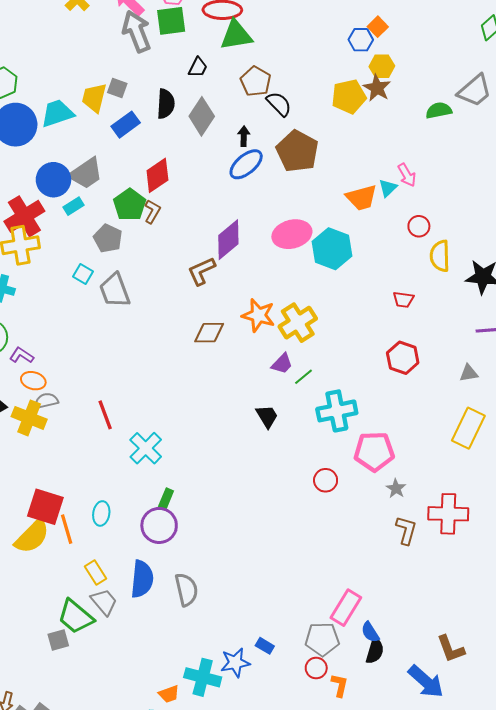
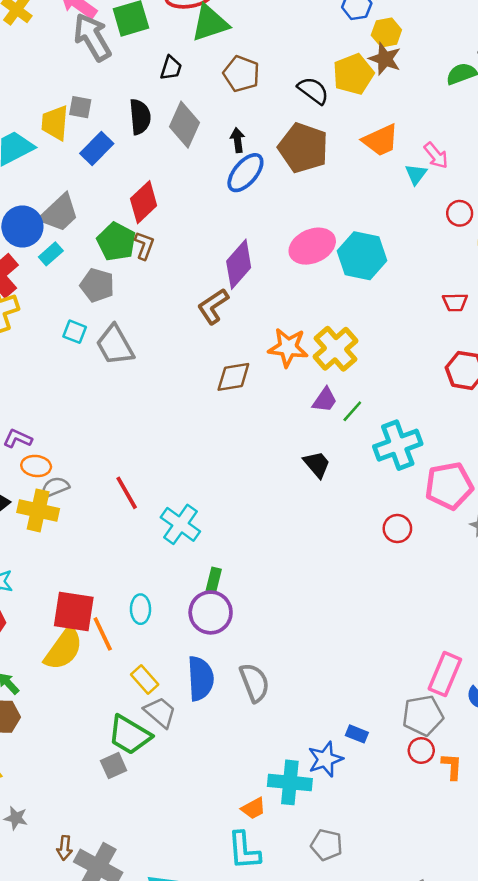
black semicircle: (279, 104) -> (313, 91), moved
orange trapezoid: (362, 198) -> (381, 140), moved

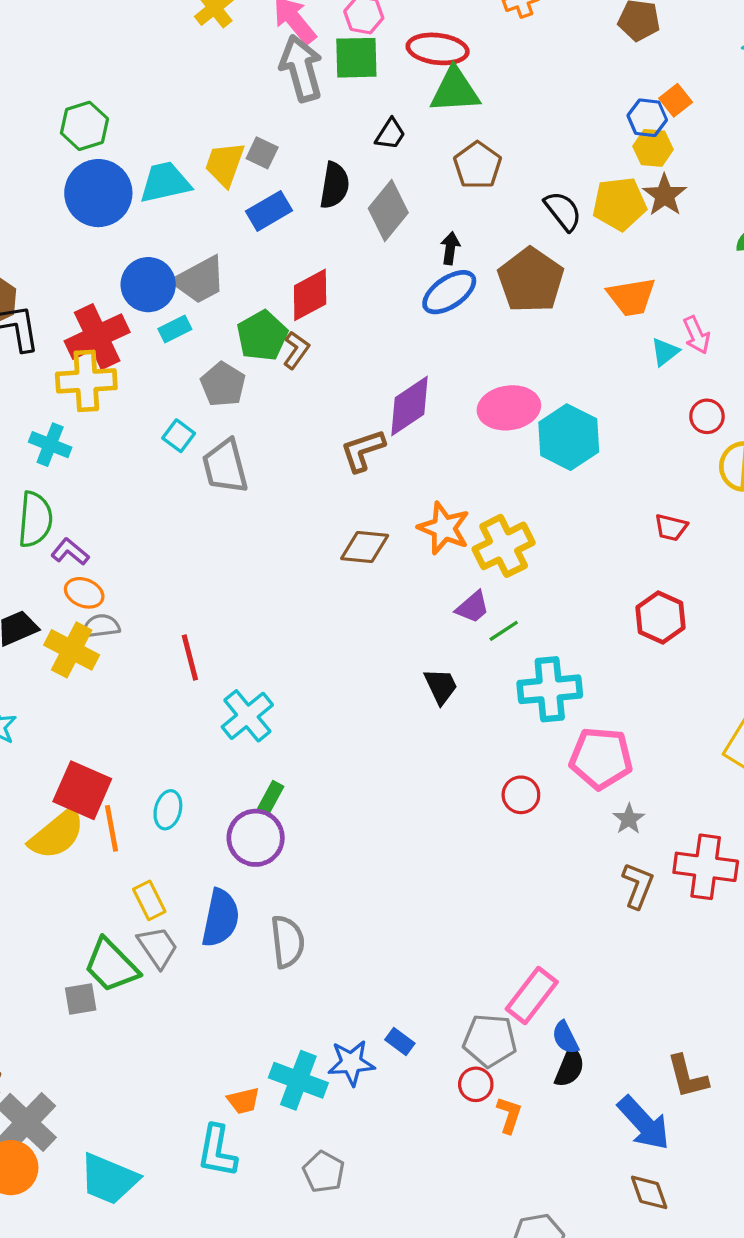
yellow hexagon: (386, 33) -> (653, 148), moved

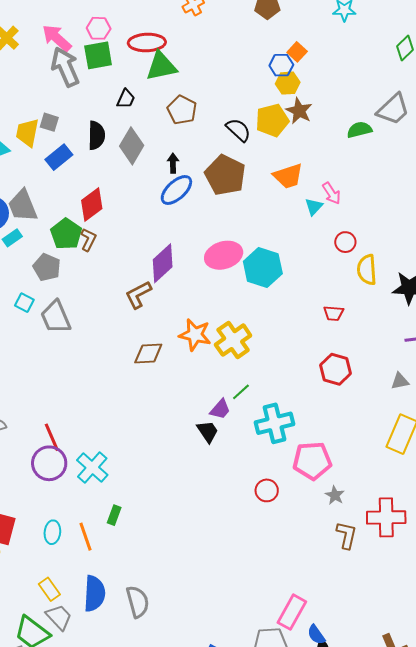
gray trapezoid: (199, 280) -> (23, 206), turned 105
purple trapezoid: (473, 607) -> (220, 409), moved
orange line: (112, 828) -> (85, 537), moved
purple circle: (256, 838) -> (49, 463), moved

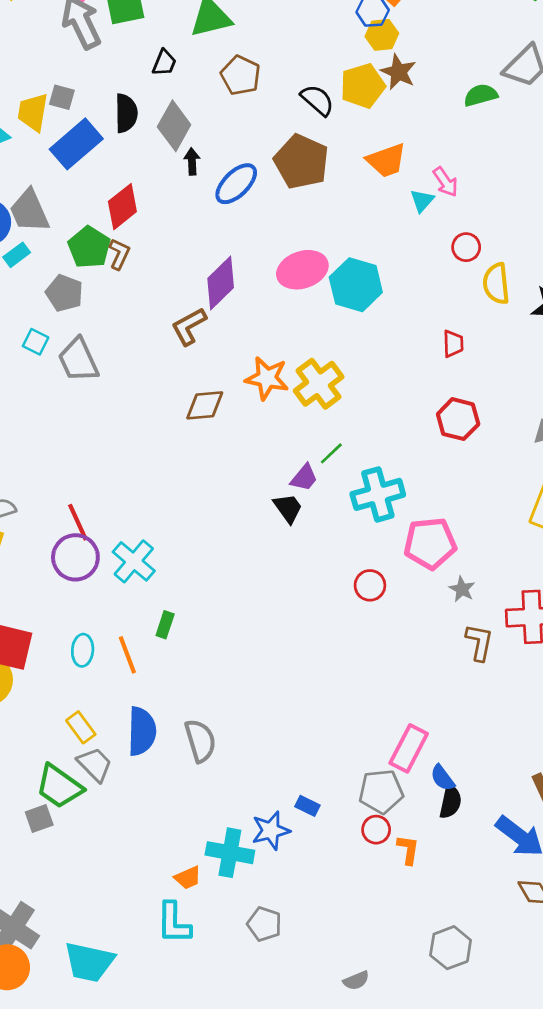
blue rectangle: (59, 157) -> (76, 144), size x1.4
black arrow: (173, 163) -> (192, 161), moved
red trapezoid: (334, 313) -> (453, 344), turned -95

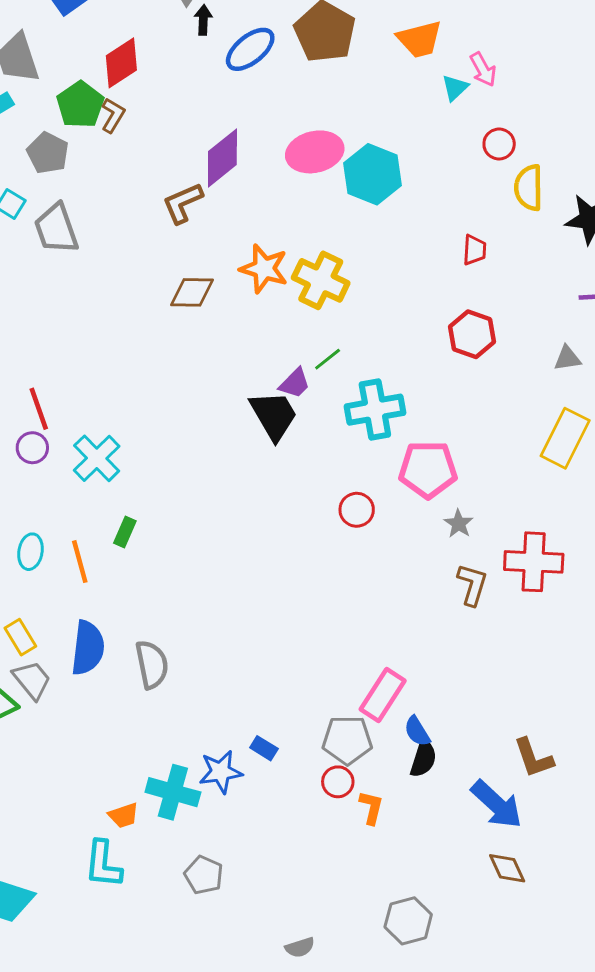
yellow cross: (319, 384) -> (321, 280), turned -33
black trapezoid: (288, 508) -> (274, 415), size x1.5
purple circle: (75, 557) -> (32, 448), size x0.6

